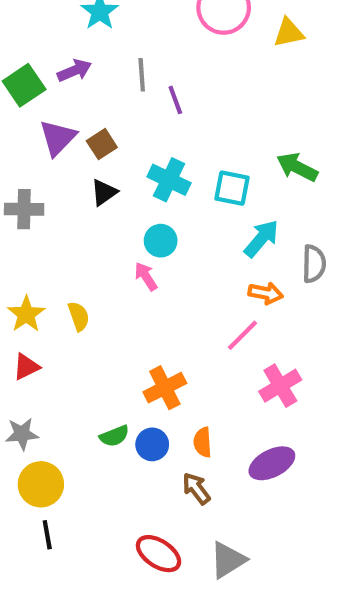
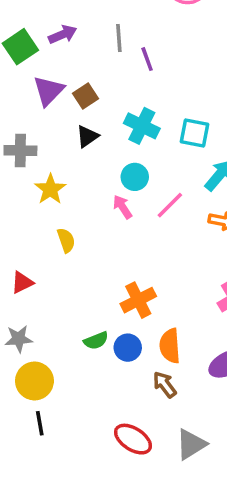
yellow star: (26, 314) -> (50, 189), moved
pink line: (243, 335) -> (170, 205), moved
orange semicircle: (203, 442) -> (170, 346), size x1.4

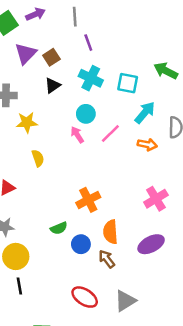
purple line: (147, 59) -> (88, 43), moved
yellow star: (50, 189) -> (27, 122), turned 30
blue circle: (128, 348) -> (81, 244), moved

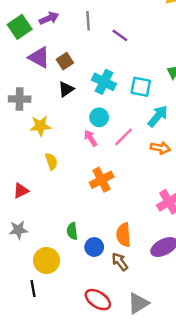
purple line: (88, 43) -> (120, 35), moved, turned -35
purple triangle: (26, 54) -> (39, 57), turned -45
orange cross: (88, 200) -> (102, 180), moved
green semicircle: (59, 228) -> (72, 231), turned 105
yellow circle: (16, 256) -> (46, 260), moved

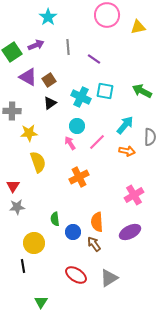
cyan square: (141, 87) -> (105, 91), moved
yellow semicircle: (51, 161) -> (38, 162), size x1.5
red triangle: (21, 191) -> (13, 186), turned -32
gray star: (18, 230) -> (17, 207), moved

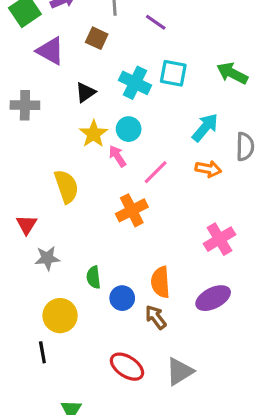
brown square: (49, 80) -> (97, 38), moved, turned -32
yellow star: (29, 133) -> (94, 134), moved, turned -30
pink line: (97, 142) -> (156, 172), moved
gray star: (17, 207) -> (47, 258), moved

